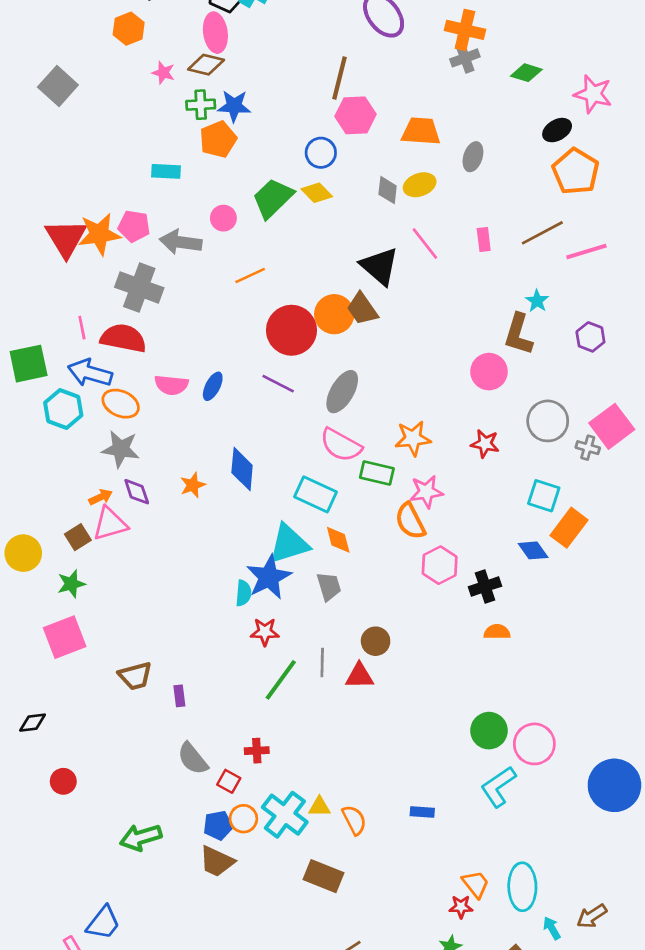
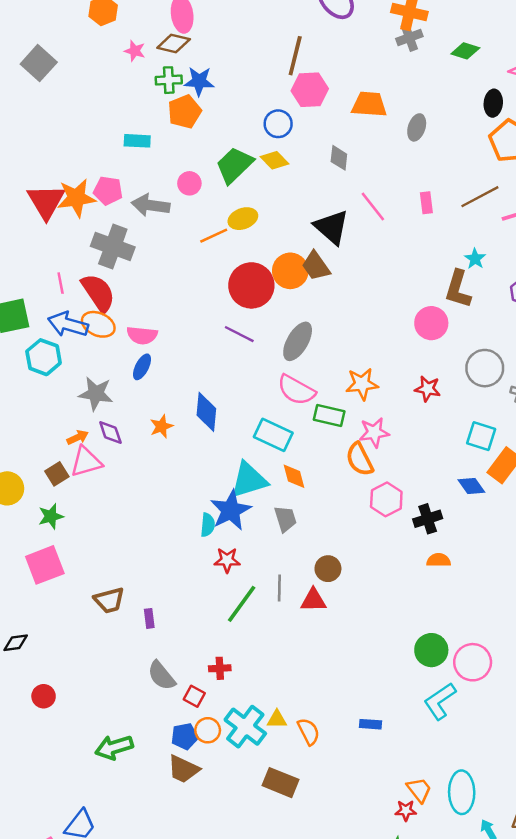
black ellipse: (557, 130) -> (493, 103), turned -55
yellow ellipse: (420, 185) -> (243, 219), moved
red semicircle: (123, 338) -> (98, 293), turned 45
blue ellipse: (213, 386) -> (142, 367), moved
orange ellipse: (121, 404) -> (98, 324), moved

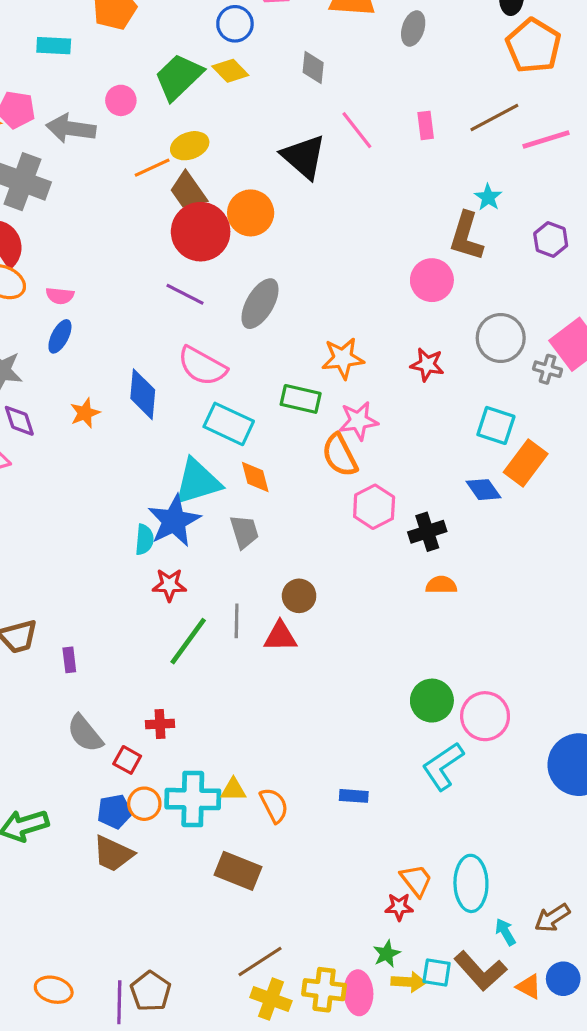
brown trapezoid: (316, 266) -> (188, 191), moved
pink semicircle: (142, 335) -> (60, 296), size x0.7
pink semicircle: (296, 390) -> (202, 366), moved
cyan cross: (245, 727) -> (193, 799), turned -36

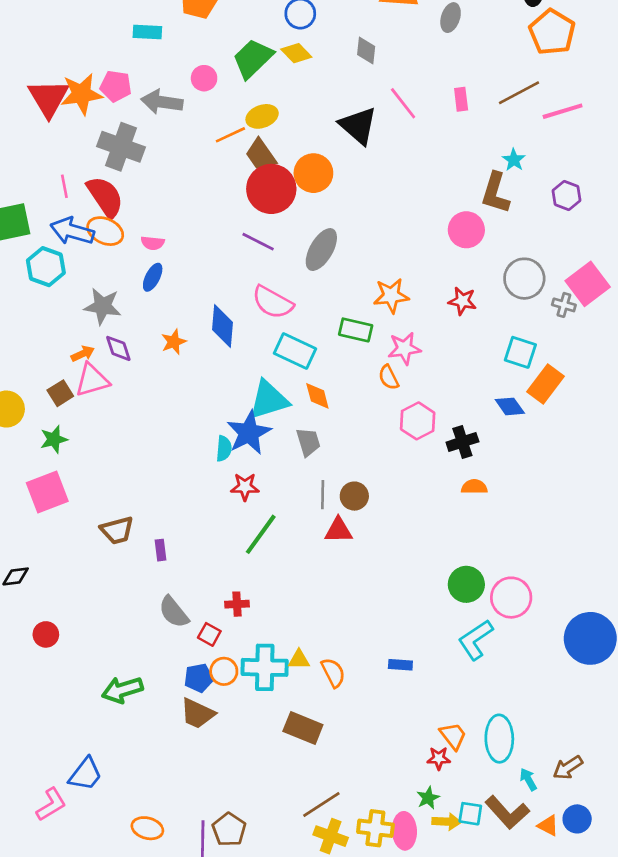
orange semicircle: (340, 455) -> (389, 377), size x0.7
gray line: (237, 621) -> (323, 495), moved

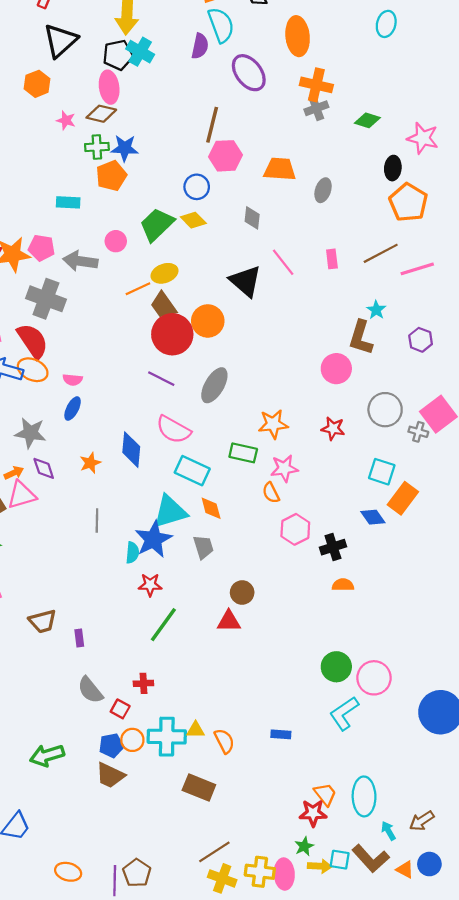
gray line: (323, 495) -> (97, 520), moved
red star: (439, 758) -> (313, 813), size x1.4

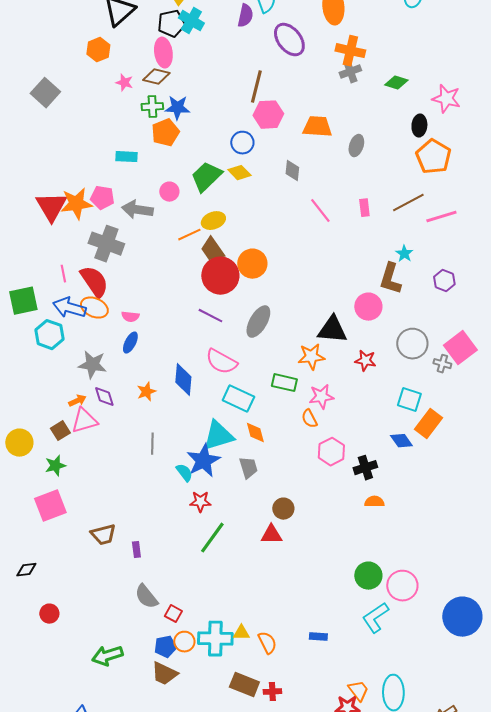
black triangle: (245, 281) -> (332, 330), moved, turned -36
cyan semicircle: (132, 553) -> (184, 473), turned -42
red cross: (143, 683) -> (272, 692), moved

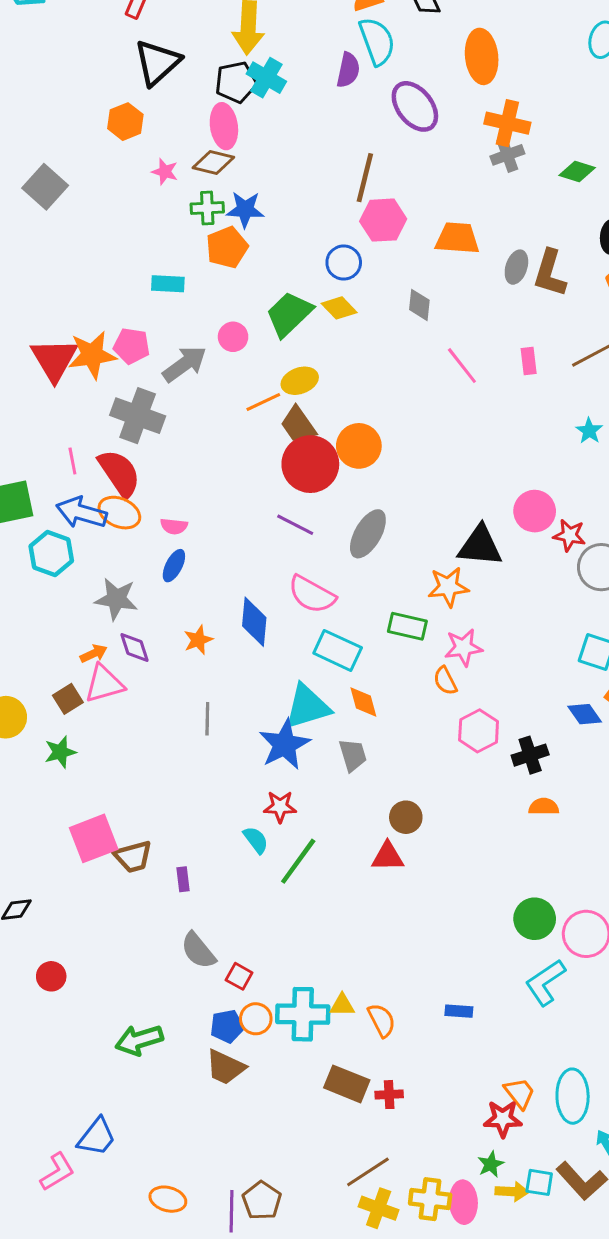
gray arrow: (137, 210) -> (185, 364), turned 136
brown L-shape: (390, 279) -> (550, 273), moved
red star: (365, 361) -> (569, 535), moved
cyan semicircle: (184, 473) -> (256, 840), moved
pink square: (50, 506) -> (94, 838), moved

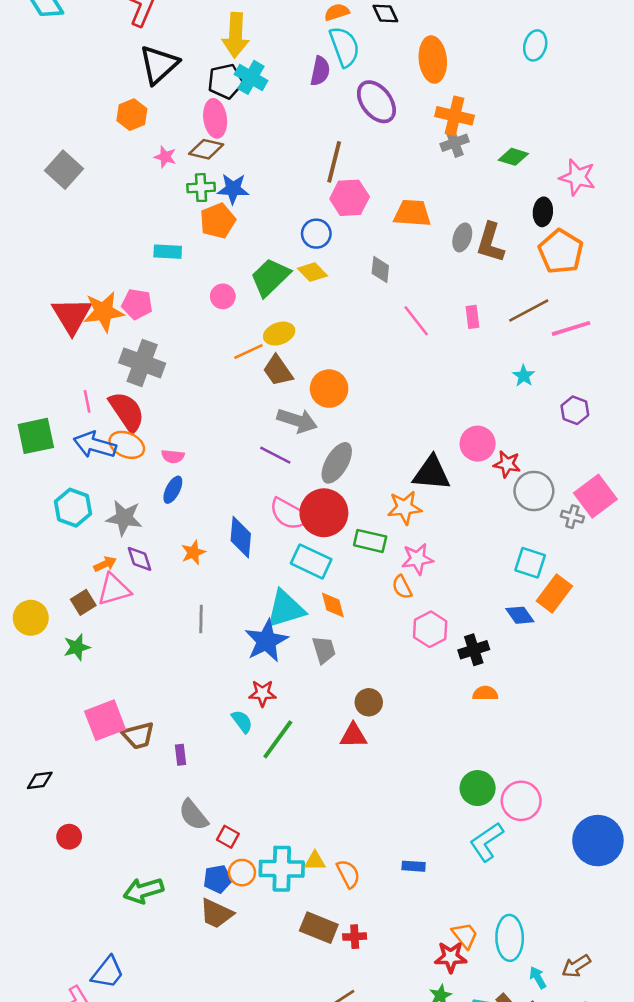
gray arrow: (185, 364) -> (297, 421), moved, turned 54
red circle: (310, 464) -> (324, 513), moved
cyan hexagon: (51, 553) -> (73, 508), moved

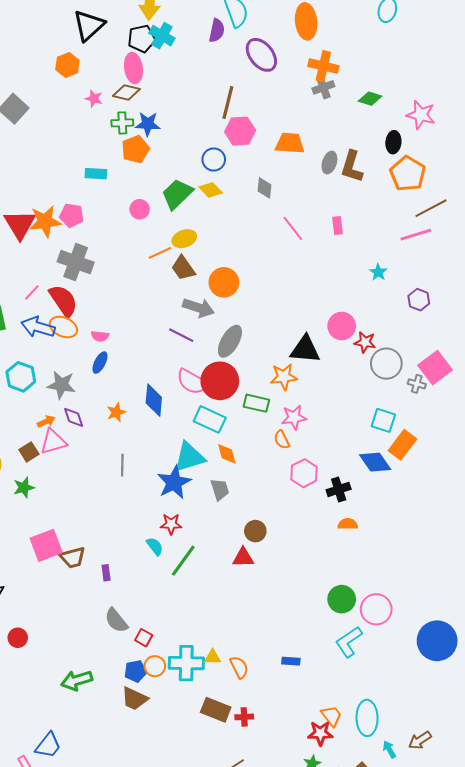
brown line: (529, 310) -> (431, 208), moved
pink line: (87, 401) -> (32, 292), turned 54
blue diamond: (520, 615) -> (375, 462), size x1.4

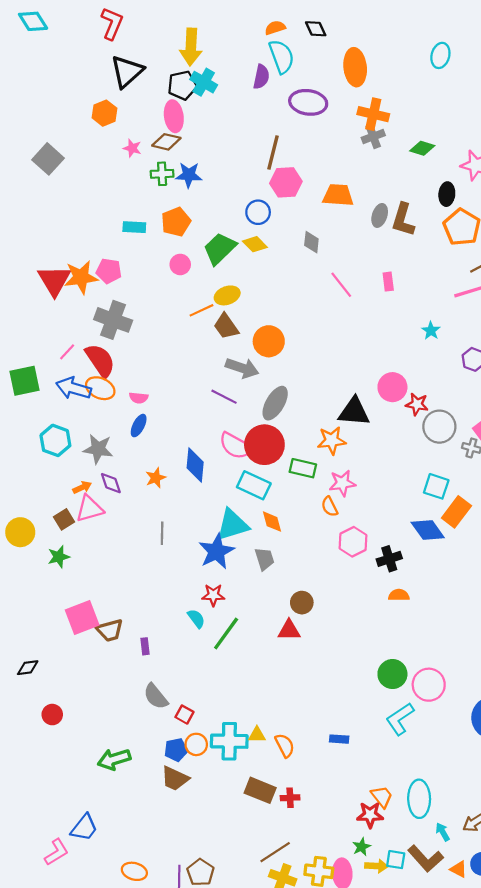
purple ellipse: (261, 55) -> (308, 102), turned -44
orange pentagon: (136, 149) -> (176, 222), moved

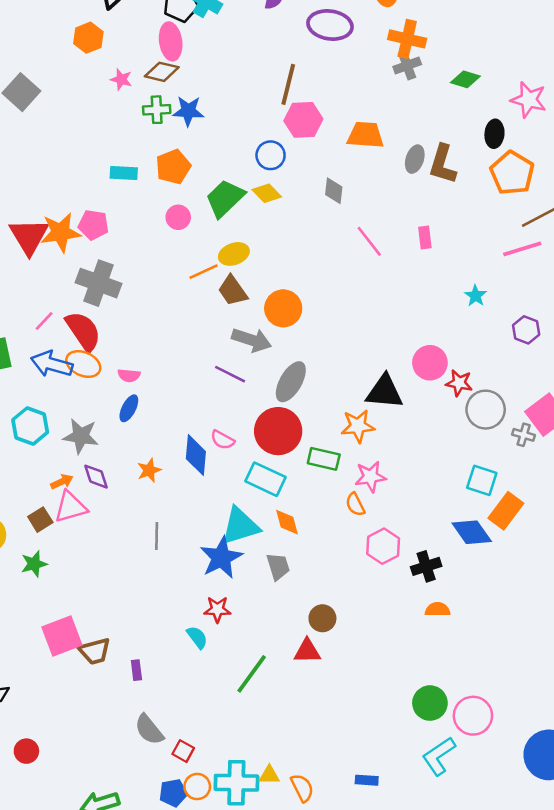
pink semicircle: (236, 446) -> (222, 440), moved, size x0.6
green line: (226, 633) -> (252, 674), moved

